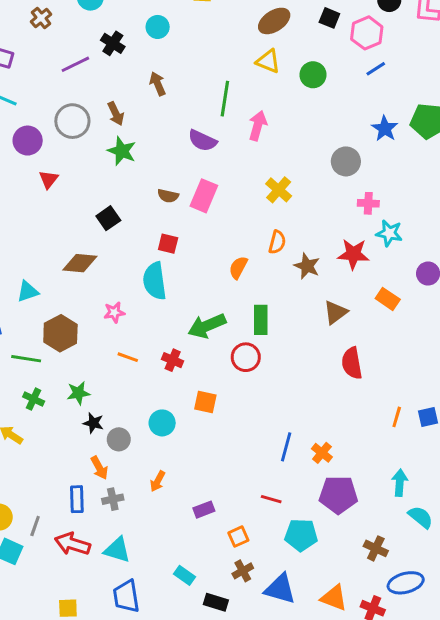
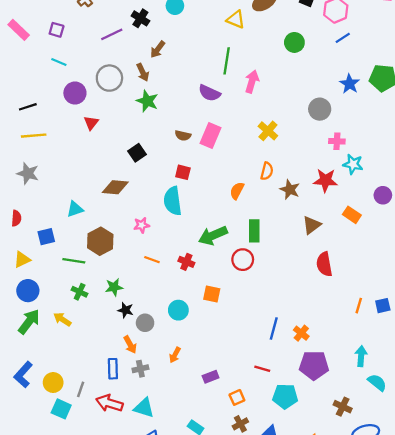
yellow triangle: (268, 61) -> (236, 19), moved
brown arrow: (158, 84) -> (158, 49), moved, turned -120

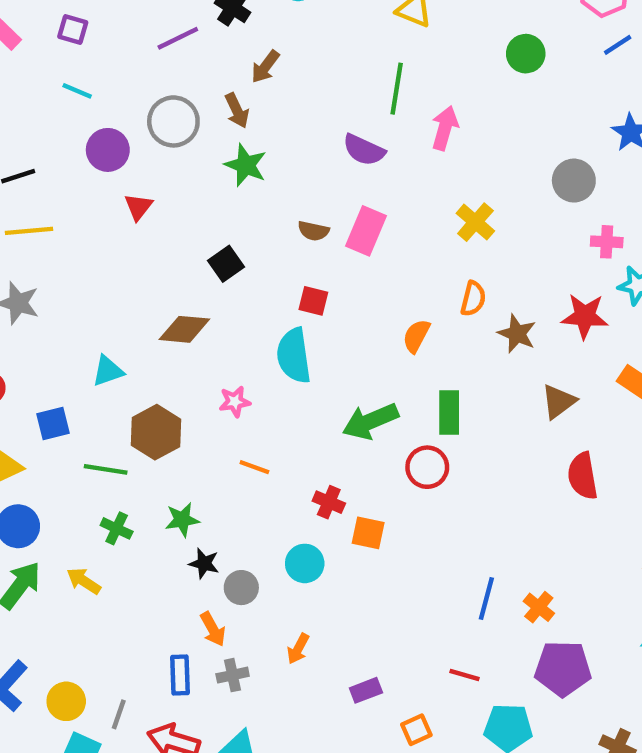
red cross: (186, 262) -> (329, 502), moved

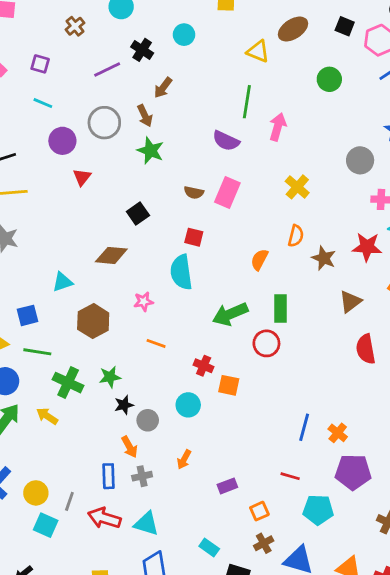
green line: (106, 469) -> (37, 352), moved
green cross: (117, 528) -> (68, 383), size x1.5
black star: (204, 563) -> (124, 405), turned -30

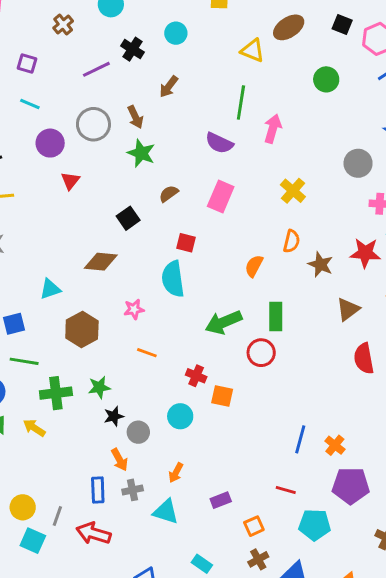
brown arrow: (163, 88) -> (169, 87), moved
brown semicircle: (194, 193) -> (169, 194), moved, turned 132
green cross: (68, 383) -> (56, 393), turned -32
cyan triangle: (146, 524) -> (166, 512), moved

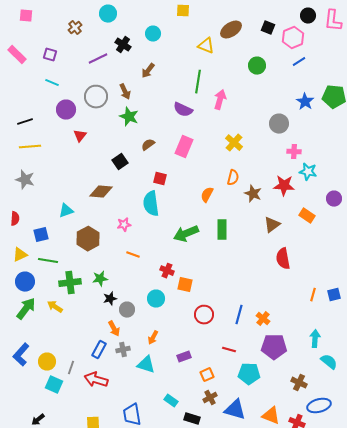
red circle: (261, 353) -> (204, 315), moved
blue rectangle: (98, 490) -> (99, 350), turned 30

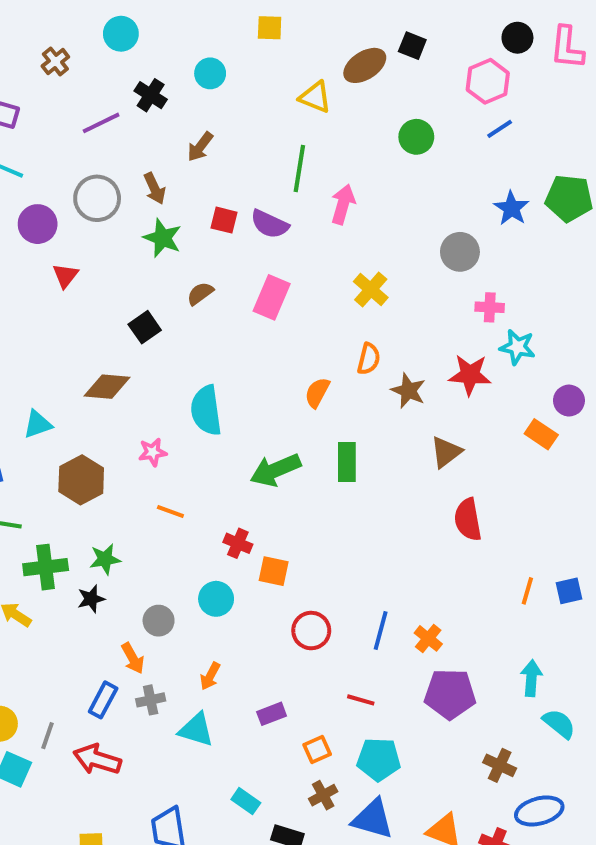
black square: (268, 28) -> (412, 46), moved
red square: (160, 179) -> (224, 220), moved
orange rectangle: (307, 216) -> (541, 434), moved
black star: (110, 299) -> (91, 599), moved
cyan pentagon: (249, 374) -> (379, 759), moved

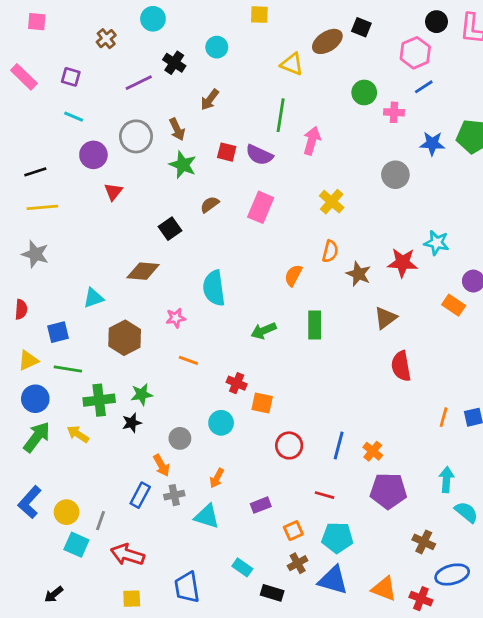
blue star: (511, 208) -> (432, 144), turned -30
pink cross: (490, 307) -> (394, 112), moved
green arrow: (276, 470) -> (264, 331), size x0.7
red arrow: (97, 759) -> (127, 555), moved

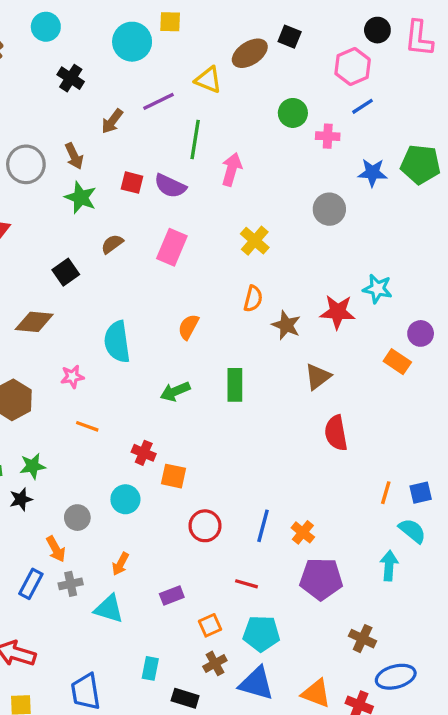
cyan circle: (217, 47) -> (132, 42), moved, size x1.5
purple line: (139, 83) -> (159, 101), moved
orange semicircle: (293, 275) -> (188, 327), moved
cyan semicircle: (466, 512) -> (412, 531), moved
cyan rectangle: (242, 567) -> (150, 668), turned 66

